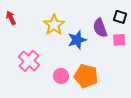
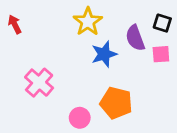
yellow star: (54, 25) -> (88, 22), moved
pink circle: (61, 76) -> (80, 118), moved

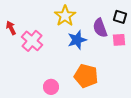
red arrow: (15, 24) -> (11, 28), moved
pink cross: (39, 83) -> (32, 41), moved
pink circle: (80, 118) -> (51, 87), moved

